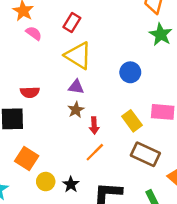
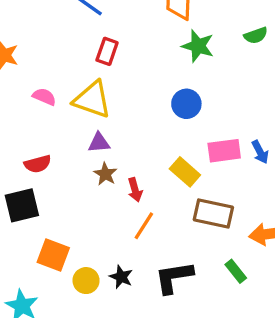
red rectangle: (72, 22) -> (107, 51), moved
pink semicircle: (34, 33) -> (44, 97), moved
blue circle: (130, 72) -> (186, 104), moved

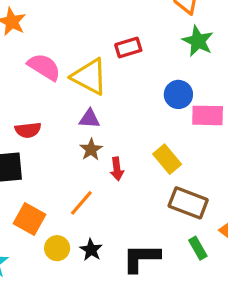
red rectangle: (107, 51) -> (128, 48), moved, turned 45
pink semicircle: (44, 97) -> (44, 67), size x1.5
pink rectangle: (224, 151) -> (208, 115), moved
orange line: (144, 226) -> (81, 203), moved
green rectangle: (236, 271) -> (198, 248), moved

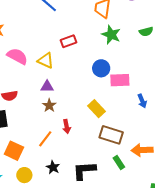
yellow triangle: (89, 77) -> (46, 61), size x0.7
red arrow: (117, 169) -> (67, 126), moved
yellow circle: (57, 248) -> (24, 175), moved

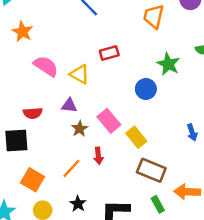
green star: (111, 35) -> (168, 64), moved
pink rectangle: (120, 80) -> (109, 121), moved, turned 48
purple triangle: (47, 87) -> (69, 105), moved

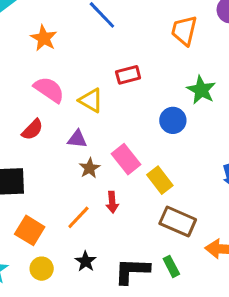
orange star: (22, 32) -> (44, 38), moved
red semicircle: (33, 113) -> (32, 130), moved, turned -42
green rectangle: (158, 204) -> (171, 266), moved

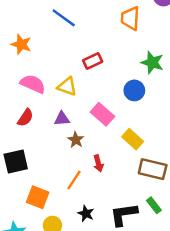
pink rectangle: (126, 159) -> (102, 114), moved

